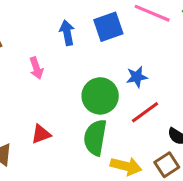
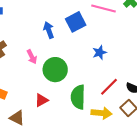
green circle: (100, 96) -> (55, 70), moved
red line: (145, 112) -> (109, 87), moved

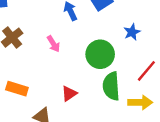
green circle: (55, 70) -> (100, 54), moved

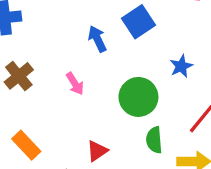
green semicircle: (111, 86) -> (154, 140), size x0.7
orange rectangle: (17, 89) -> (26, 145), turned 30

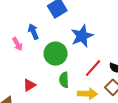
blue arrow: (97, 39) -> (33, 32), moved
blue star: (181, 66) -> (82, 36), size x1.6

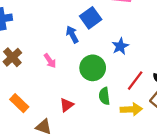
blue arrow: (33, 32) -> (72, 34), moved
blue star: (82, 36) -> (120, 46), size x0.7

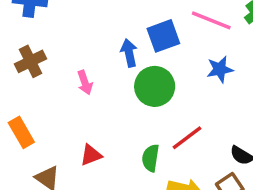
blue star: (120, 46) -> (220, 69), moved
green circle: (93, 68) -> (155, 86), moved
red line: (135, 81) -> (187, 138), moved

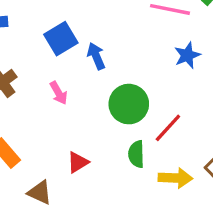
blue square: (163, 36) -> (61, 39), moved
green circle: (155, 86) -> (129, 104), moved

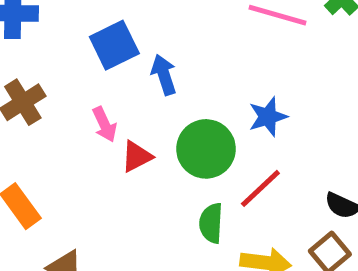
blue star: (187, 55) -> (268, 117), moved
red triangle: (78, 162) -> (137, 156), moved

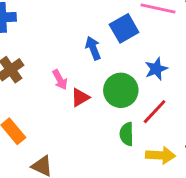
blue square: (114, 45) -> (124, 28), moved

